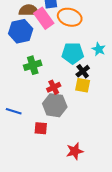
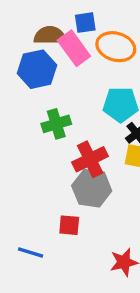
red cross: (54, 87) -> (90, 159), size x1.5
blue line: (14, 111) -> (31, 253), moved

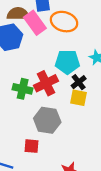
green cross: (56, 124) -> (23, 89), moved, turned 30
red cross: (90, 159) -> (46, 83), moved

